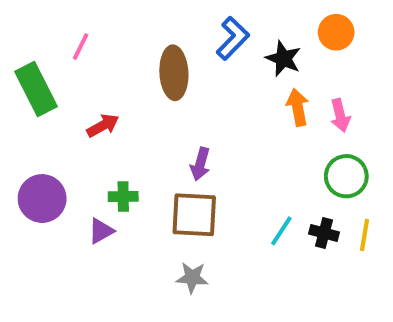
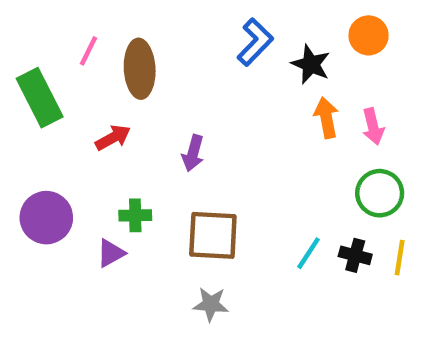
brown ellipse: (174, 73) -> (140, 69), moved
purple arrow: (200, 164) -> (193, 153), moved

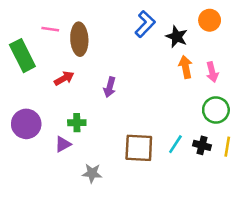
pink line: (89, 51) -> (50, 29), turned 72
brown square: (213, 235) -> (139, 148), moved
gray star: (211, 304) -> (92, 173), moved

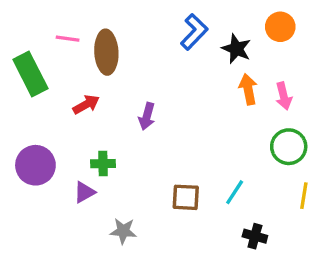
black cross: (202, 145) -> (255, 236), moved
brown square: (139, 148) -> (186, 197), size x0.7

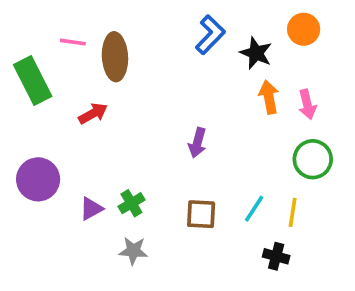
purple arrow: (147, 116) -> (197, 143), moved
green cross: (103, 164) -> (131, 203), moved, turned -30
yellow line: (304, 196) -> (293, 212), moved

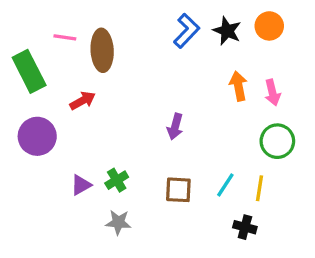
black star: (256, 53) -> (227, 31), moved
purple circle: (38, 179) -> (37, 136), moved

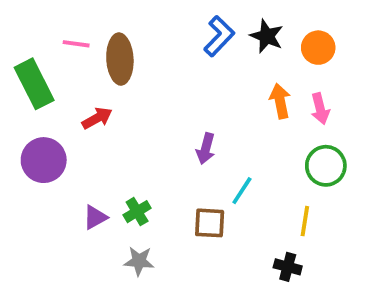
orange circle: (269, 26) -> (318, 48), moved
cyan line: (225, 185) -> (242, 191), moved

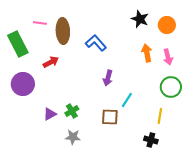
blue L-shape: (219, 36) -> (96, 43), moved, turned -85

